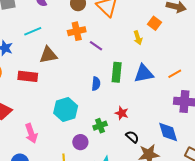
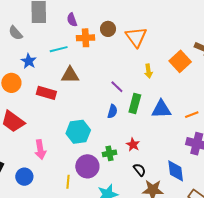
orange square: (155, 23) -> (180, 61), size x1.5
orange cross: (77, 31) -> (86, 38), moved
yellow arrow: (138, 38) -> (148, 71), moved
purple line: (96, 46) -> (117, 87), moved
purple circle: (80, 142) -> (87, 166), size x1.5

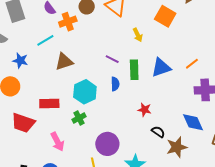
red rectangle: (46, 93) -> (49, 103), moved
cyan hexagon: (78, 132) -> (85, 92), moved
green cross: (109, 153) -> (79, 118), moved

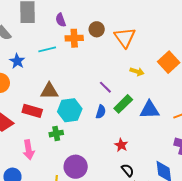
yellow arrow: (138, 35) -> (137, 72), turned -64
brown triangle: (64, 62) -> (49, 91), moved
green rectangle: (134, 70) -> (123, 104), turned 30

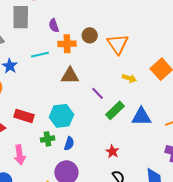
brown triangle: (49, 91) -> (70, 76), moved
blue semicircle: (101, 112) -> (69, 143), moved

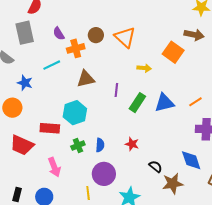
purple line: (98, 93) -> (116, 90), turned 64
cyan hexagon: (61, 116) -> (75, 113), moved
red star: (112, 151) -> (132, 144), moved

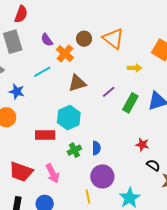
orange cross: (76, 48) -> (65, 53), turned -30
purple line: (116, 90) -> (109, 92), turned 48
red star: (132, 144) -> (142, 145), moved
red trapezoid: (22, 145) -> (21, 172), moved

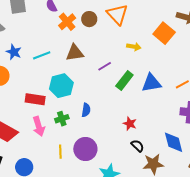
brown circle: (84, 39) -> (89, 19), moved
cyan line: (42, 72) -> (42, 55), moved
blue semicircle: (96, 148) -> (86, 110), moved
pink arrow: (52, 173) -> (39, 126), moved
yellow line: (88, 197) -> (60, 152), moved

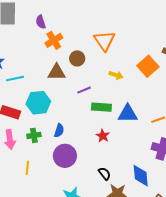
brown circle: (89, 19) -> (77, 58), moved
cyan line: (42, 55) -> (15, 79), moved
green rectangle: (124, 81) -> (101, 107), turned 48
red star: (130, 124) -> (103, 136), moved
purple circle: (85, 149) -> (65, 156), moved

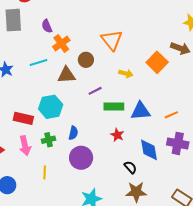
cyan line: (15, 79) -> (38, 63), moved
black semicircle: (105, 174) -> (130, 167), moved
blue diamond: (141, 176) -> (149, 150), moved

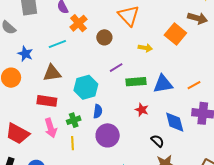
brown triangle: (66, 75) -> (52, 73), moved
cyan hexagon: (51, 107) -> (86, 87), moved
yellow line: (45, 173) -> (72, 143), moved

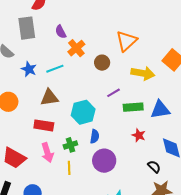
orange triangle: (129, 16) -> (126, 41), turned 30
yellow arrow: (145, 48) -> (143, 73), size x1.6
blue star: (25, 54) -> (29, 69), moved

